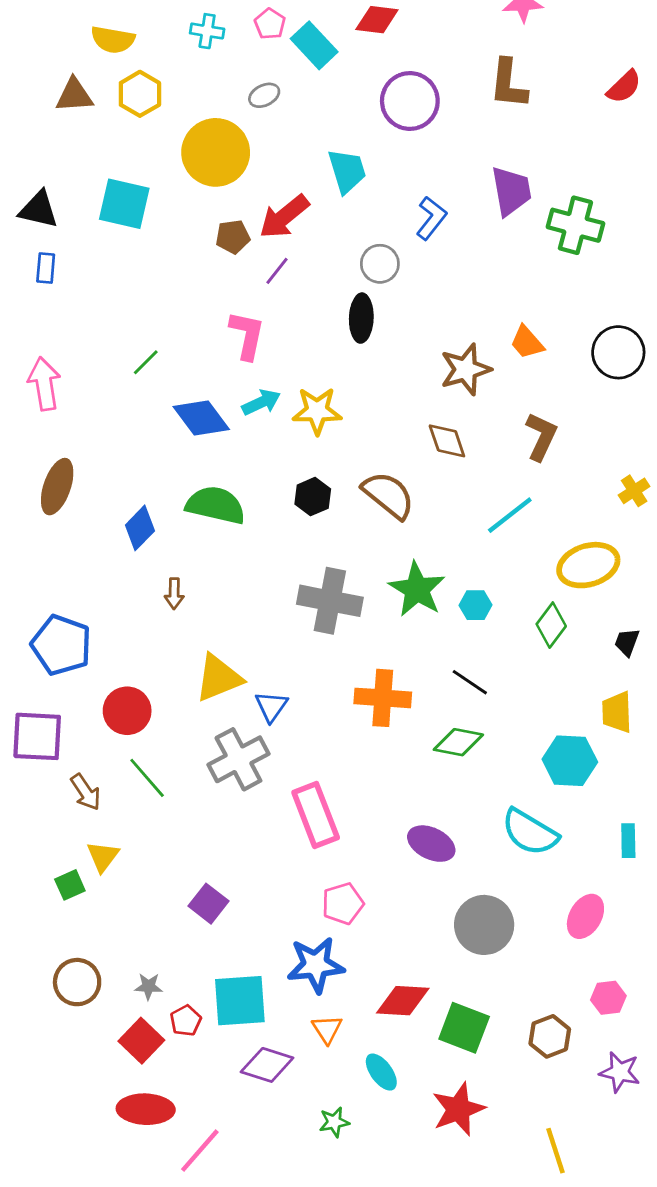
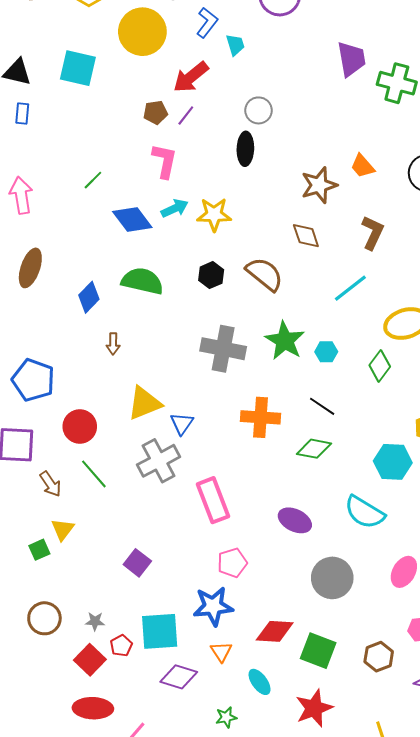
cyan trapezoid: (347, 171) -> (235, 45), size x0.7
blue L-shape: (431, 218) -> (207, 23), moved
brown pentagon: (233, 237) -> (156, 112), moved

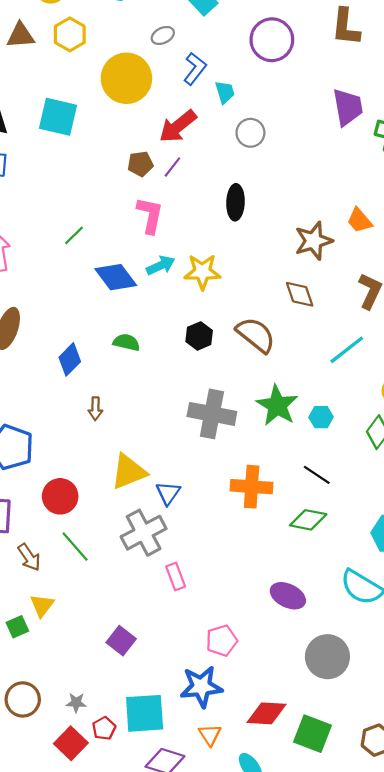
gray circle: (259, 110) -> (250, 133), moved
green semicircle: (142, 281) -> (126, 342), size x0.6
pink rectangle: (213, 500) -> (176, 576), moved, size x0.6

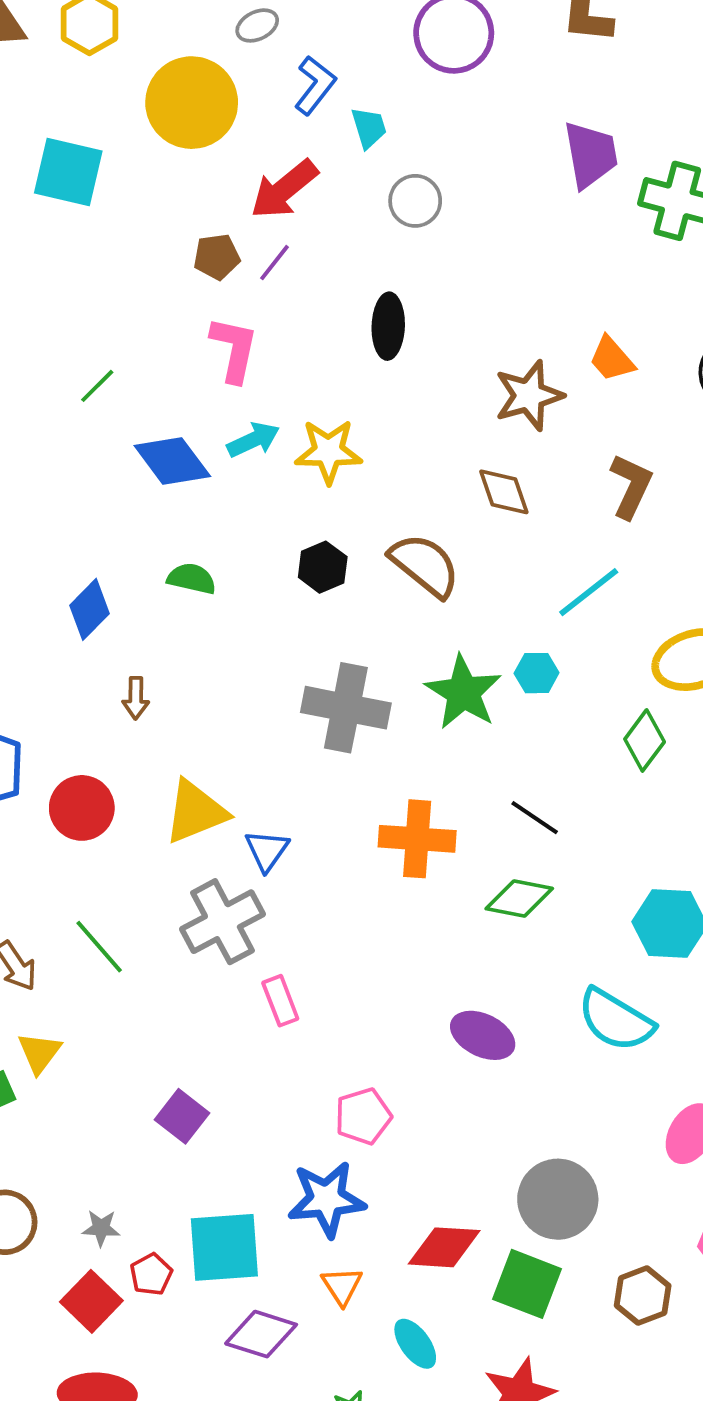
cyan hexagon: (321, 417) -> (537, 673), moved
red circle: (60, 496) -> (82, 808), moved
gray circle: (327, 657) -> (558, 1199), moved

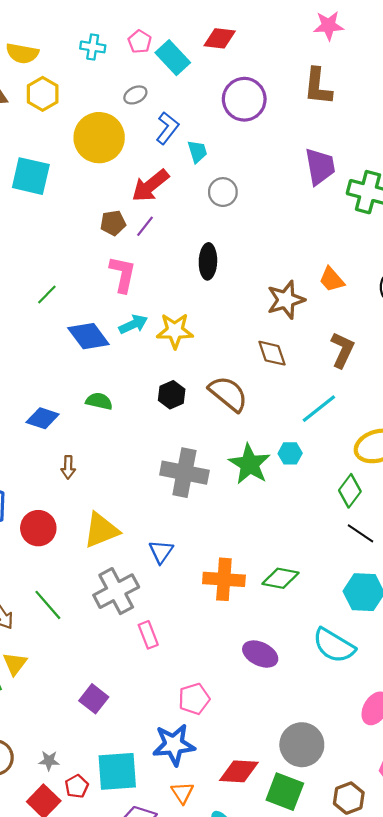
blue diamond: (89, 609) -> (43, 418), turned 64
black line: (535, 818) -> (361, 533), moved
orange cross: (417, 839) -> (224, 579), moved
blue triangle: (267, 850) -> (161, 552), moved

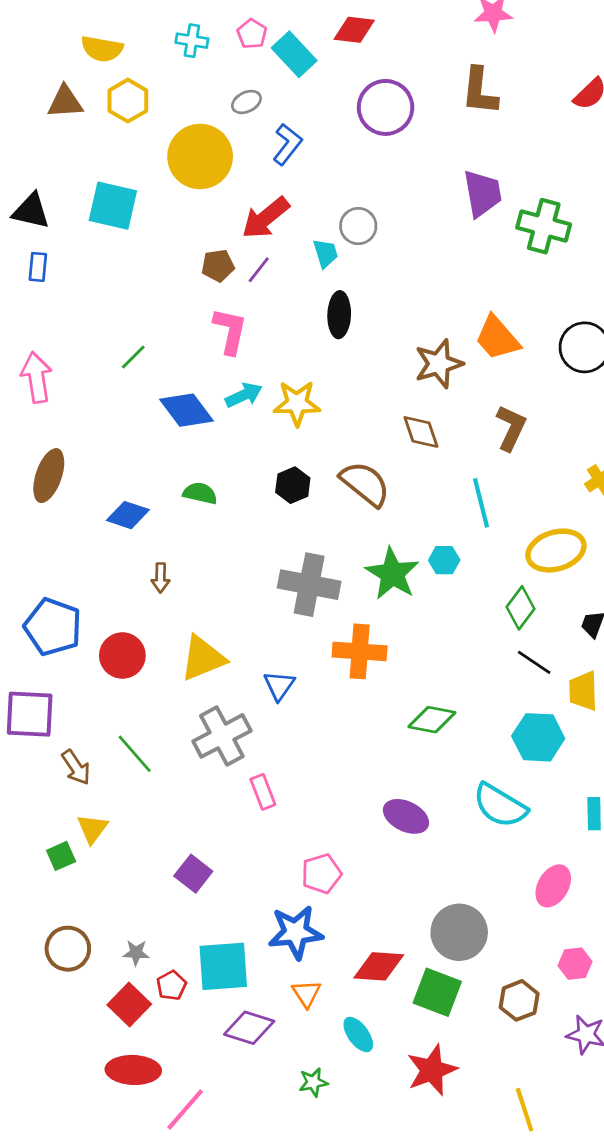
cyan trapezoid: (197, 152) -> (326, 253), moved
orange trapezoid: (332, 280) -> (497, 338), size x1.4
cyan line: (319, 409) -> (481, 503), turned -66
orange cross: (224, 579) -> (360, 651), moved

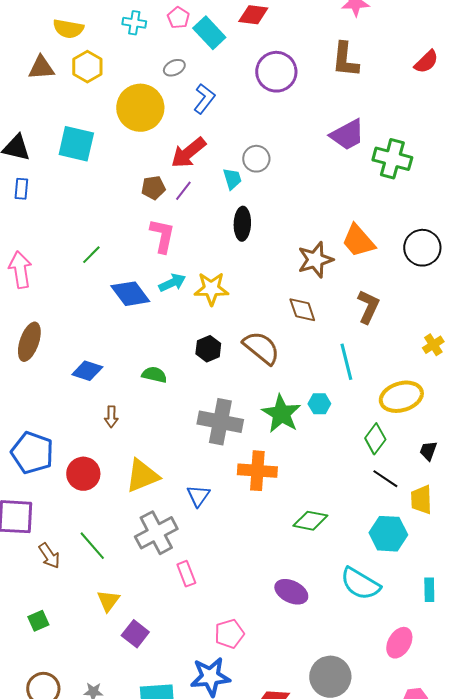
purple trapezoid: (482, 193) -> (347, 135), turned 72
green semicircle: (200, 493) -> (154, 375), moved
yellow triangle: (92, 829) -> (108, 601), moved

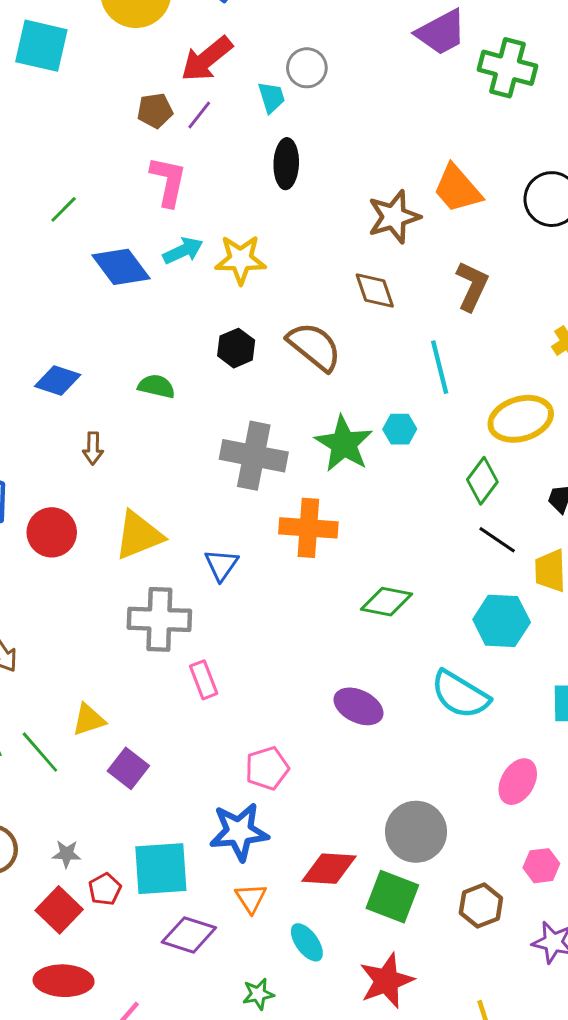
gray cross: (156, 533) -> (159, 619), turned 30
green line: (92, 546) -> (40, 752), moved
yellow triangle: (108, 601) -> (89, 720), turned 35

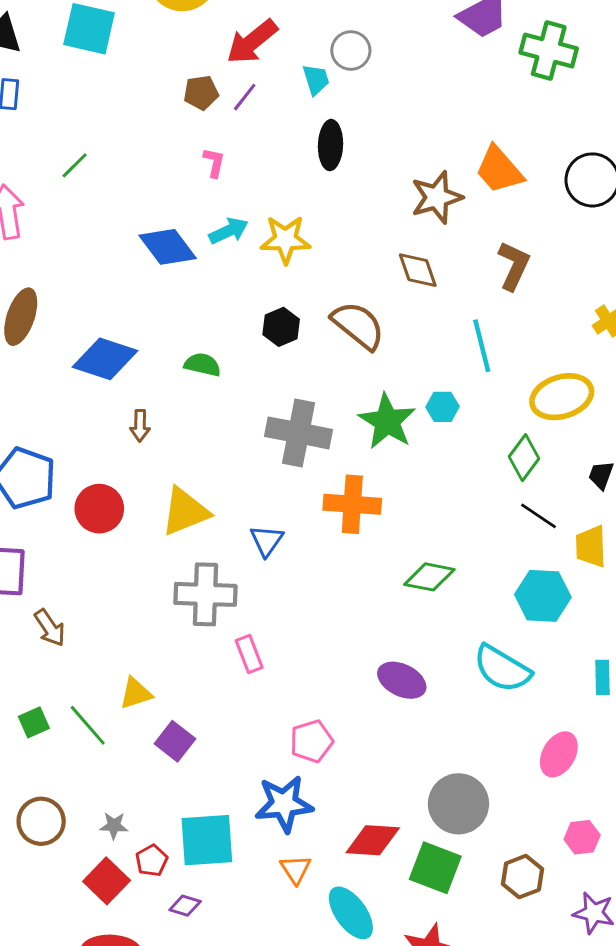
pink L-shape: (168, 181) -> (214, 162), size x0.6
green line: (64, 209) -> (75, 165), moved
blue diamond: (58, 380) -> (105, 359), size x1.4
purple diamond: (189, 935) -> (185, 906), moved, size x0.6
cyan ellipse: (307, 942) -> (351, 913), size x1.4

